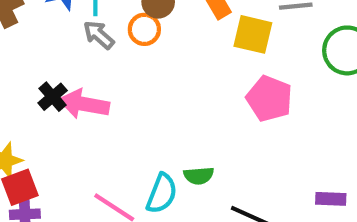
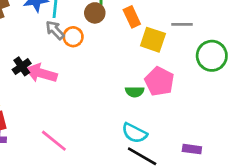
orange circle: (144, 29) -> (73, 37), moved
green semicircle: (199, 176) -> (135, 92), moved
cyan semicircle: (162, 193) -> (134, 133), moved, turned 90

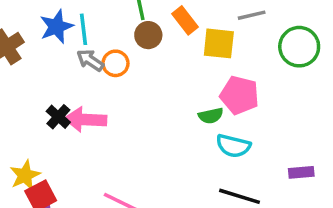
brown circle: (95, 13) -> (148, 35), moved
cyan semicircle: (134, 133) -> (233, 146), moved

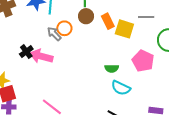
orange rectangle: (185, 20) -> (108, 21), moved
gray arrow: (90, 60) -> (54, 34), moved
pink pentagon: (239, 95) -> (143, 61), moved

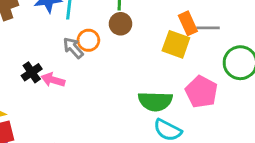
orange rectangle: (108, 21) -> (188, 23), moved
pink arrow: (41, 56) -> (53, 80), size x0.7
green semicircle: (112, 68) -> (155, 101), size x1.6

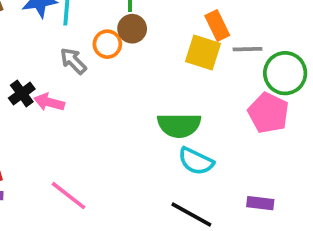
gray line: (208, 28) -> (248, 49), moved
orange circle: (88, 40) -> (107, 44), moved
pink pentagon: (201, 92) -> (268, 113), moved

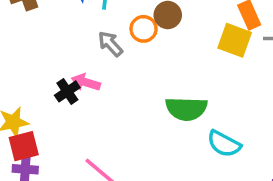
black cross: (22, 94) -> (67, 91), moved
green semicircle: (179, 125) -> (186, 109), moved

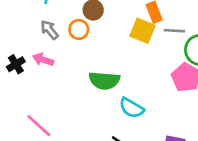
orange circle: (144, 29) -> (79, 29), moved
pink arrow: (86, 82) -> (43, 60), moved

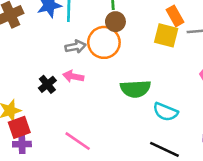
orange circle: (79, 29) -> (104, 42), size x1.6
gray arrow: (49, 30) -> (76, 47), turned 126

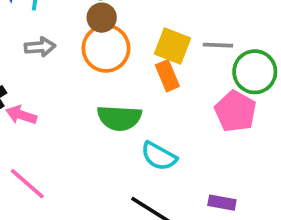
orange rectangle: (175, 16) -> (167, 76), moved
orange circle: (104, 42) -> (106, 48), moved
pink arrow: (73, 76) -> (21, 115), moved

